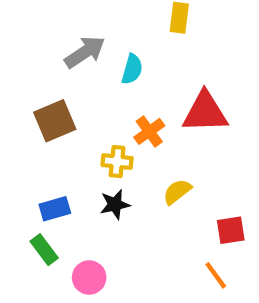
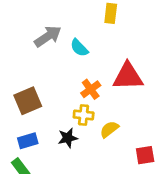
cyan semicircle: (132, 69) -> (79, 48), turned 120
brown square: (55, 121) -> (28, 101), moved
yellow cross: (117, 162) -> (84, 115), moved

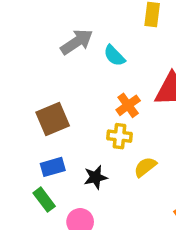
yellow semicircle: (109, 129) -> (145, 167), moved
black star: (68, 138) -> (96, 177), moved

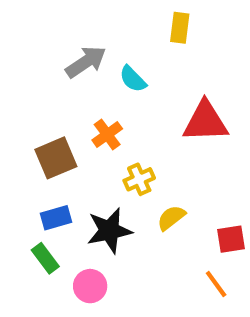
orange cross: (128, 105) -> (107, 134), moved
yellow cross: (120, 136) -> (139, 179), turned -30
black star: (96, 177) -> (109, 231), size x1.5

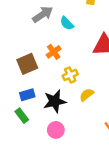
pink circle: (90, 286) -> (56, 130), moved

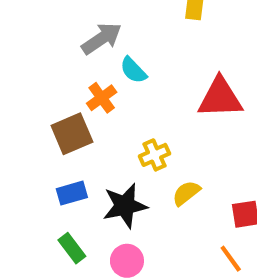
cyan semicircle: (67, 23) -> (133, 70), moved
orange cross: (54, 52) -> (102, 98), moved
green rectangle: (22, 116) -> (72, 248), moved

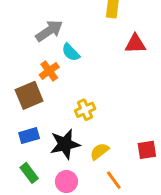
red triangle: (220, 98) -> (135, 44), moved, size x0.7
yellow semicircle: (186, 193) -> (99, 151), moved
orange line: (231, 259) -> (114, 180), moved

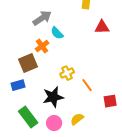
blue rectangle: (29, 136) -> (18, 85), moved
yellow semicircle: (99, 151) -> (77, 119), moved
green rectangle: (29, 173) -> (28, 117), size x1.5
orange line: (114, 180) -> (87, 85), moved

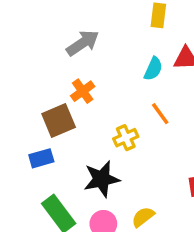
cyan semicircle: (57, 33) -> (153, 69), moved, turned -112
orange line: (87, 85) -> (160, 114), moved

